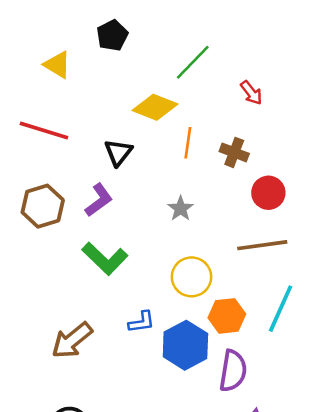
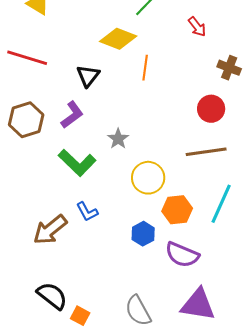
brown cross: (234, 152) -> (229, 68), moved
gray star: (181, 209) -> (118, 139), moved
blue L-shape: (141, 322) -> (87, 212), moved, turned 70
blue hexagon: (185, 345) -> (143, 234), size x0.6
purple semicircle: (233, 371) -> (182, 255), turned 104

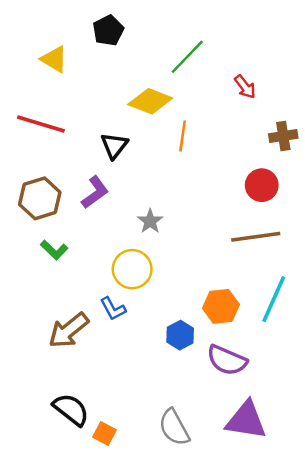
brown cross: (229, 68) -> (283, 136), turned -30
green L-shape: (77, 163) -> (54, 250), moved, size x0.6
yellow circle: (148, 178) -> (132, 269), moved

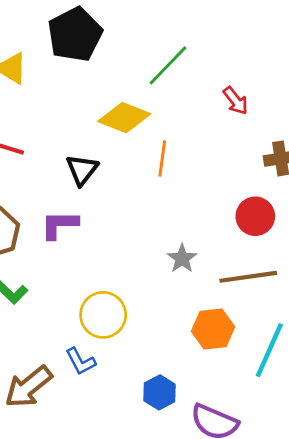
black pentagon: (108, 30) -> (75, 34), size x1.5
purple L-shape: (95, 192) -> (59, 225), turned -144
gray star: (150, 221) -> (182, 259), moved
orange hexagon: (221, 306) -> (213, 329), moved

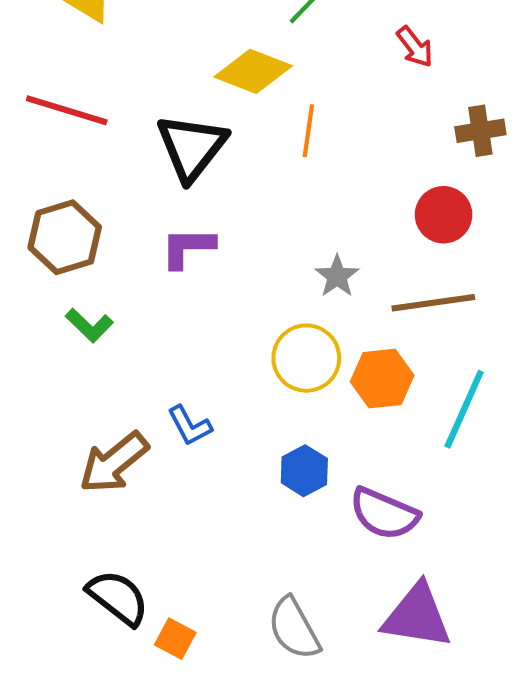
black triangle: (82, 170) -> (192, 147), size x1.5
purple L-shape: (59, 225) -> (188, 247), moved
yellow circle: (103, 315) -> (306, 358), moved

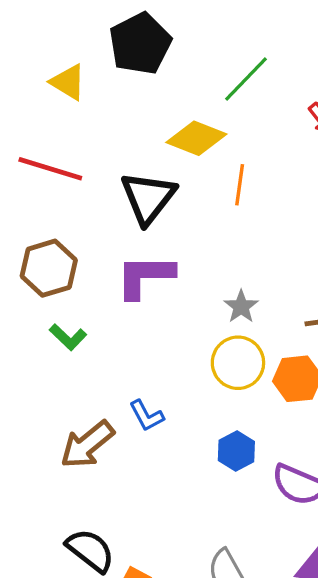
purple L-shape: (188, 247) -> (145, 276), size x1.4
gray star: (337, 276) -> (241, 307), moved

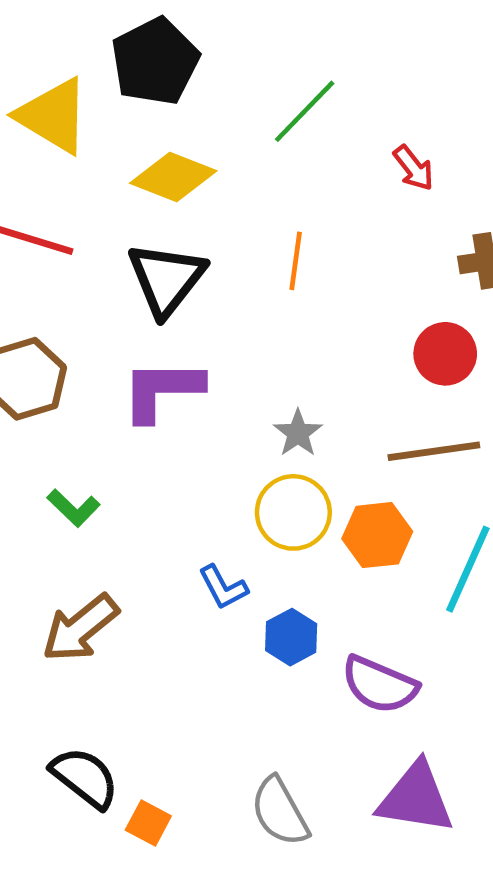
yellow triangle: (68, 82) -> (53, 116), size x1.5
yellow diamond: (196, 138) -> (173, 177), moved
green L-shape: (68, 337) -> (73, 508), moved
blue L-shape: (147, 416) -> (223, 587), moved

